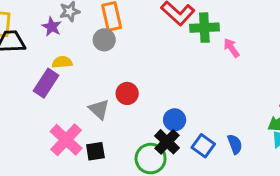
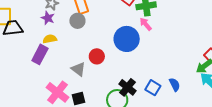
purple star: (52, 27) -> (48, 18), moved
pink arrow: (231, 48) -> (146, 24), moved
blue circle: (175, 120) -> (127, 39), moved, size x1.6

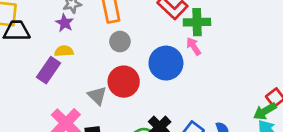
gray circle: (77, 21) -> (120, 42), moved
red circle: (97, 56) -> (124, 82), size x1.5

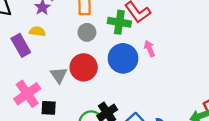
green cross: (197, 22) -> (119, 22), moved
purple rectangle: (48, 70) -> (21, 45), turned -75

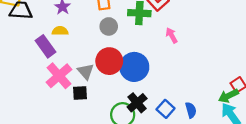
blue circle: (123, 58) -> (134, 67), moved
pink cross: (27, 94) -> (59, 76), moved
black square: (49, 108) -> (80, 93), moved

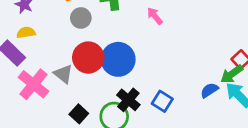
black square: (80, 93) -> (79, 114), moved, turned -35
blue semicircle: (191, 110) -> (209, 90), moved, turned -98

